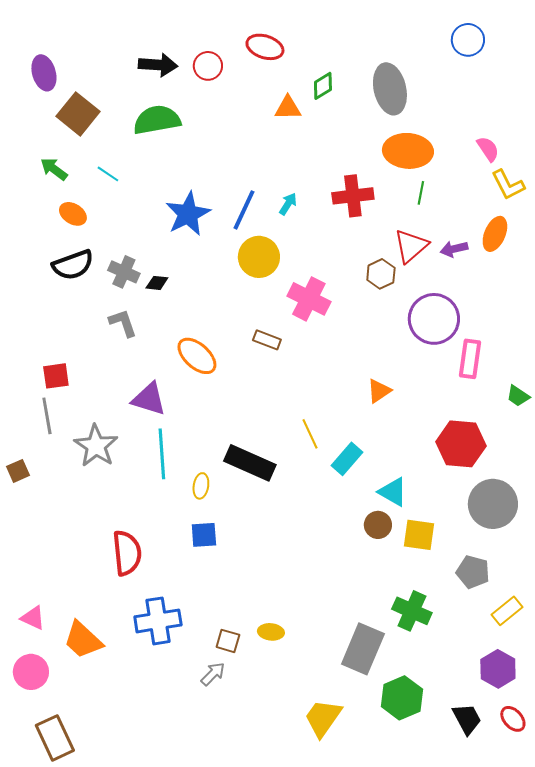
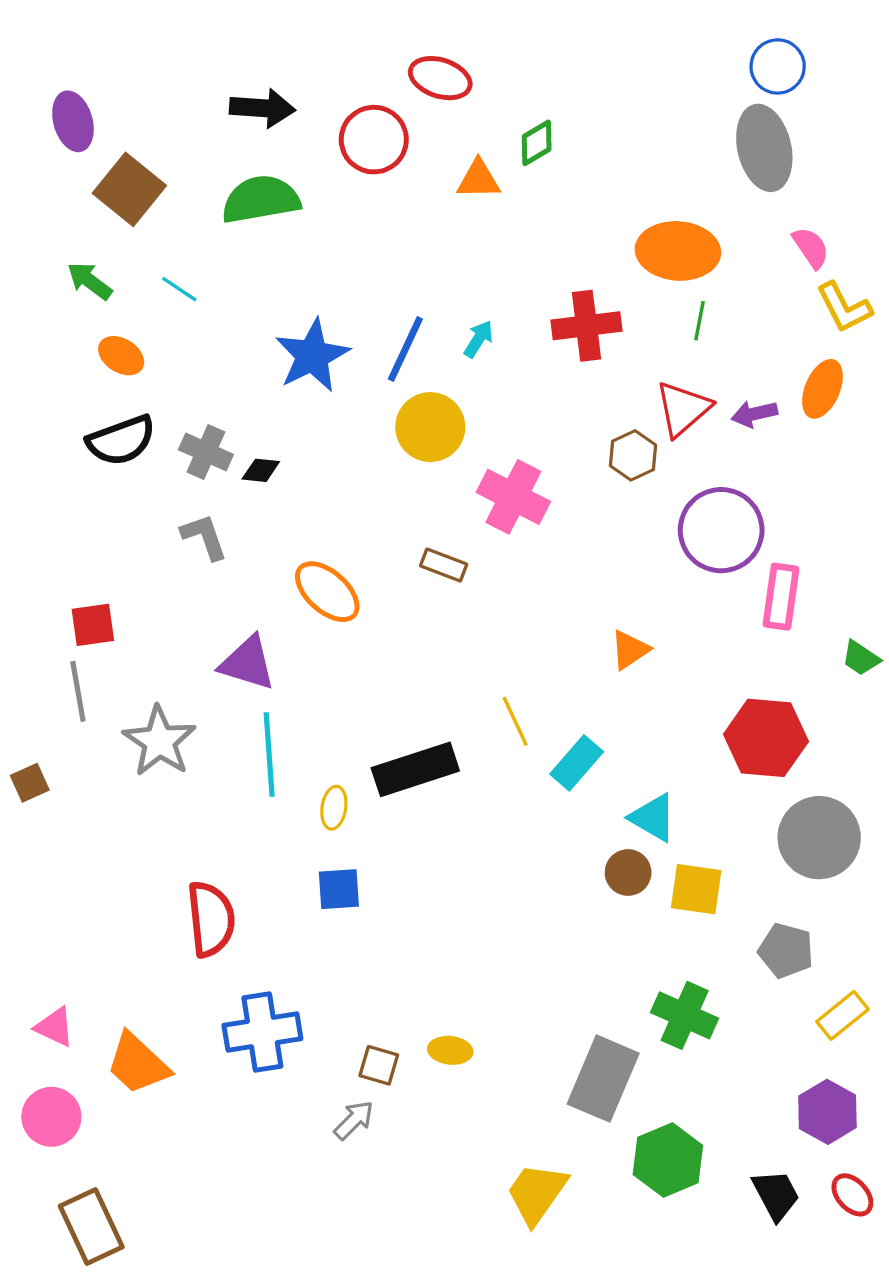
red circle: (208, 66) -> (374, 140), moved, size x1.4
gray ellipse: (390, 89) -> (764, 148), moved
black rectangle: (250, 463) -> (415, 769), turned -42

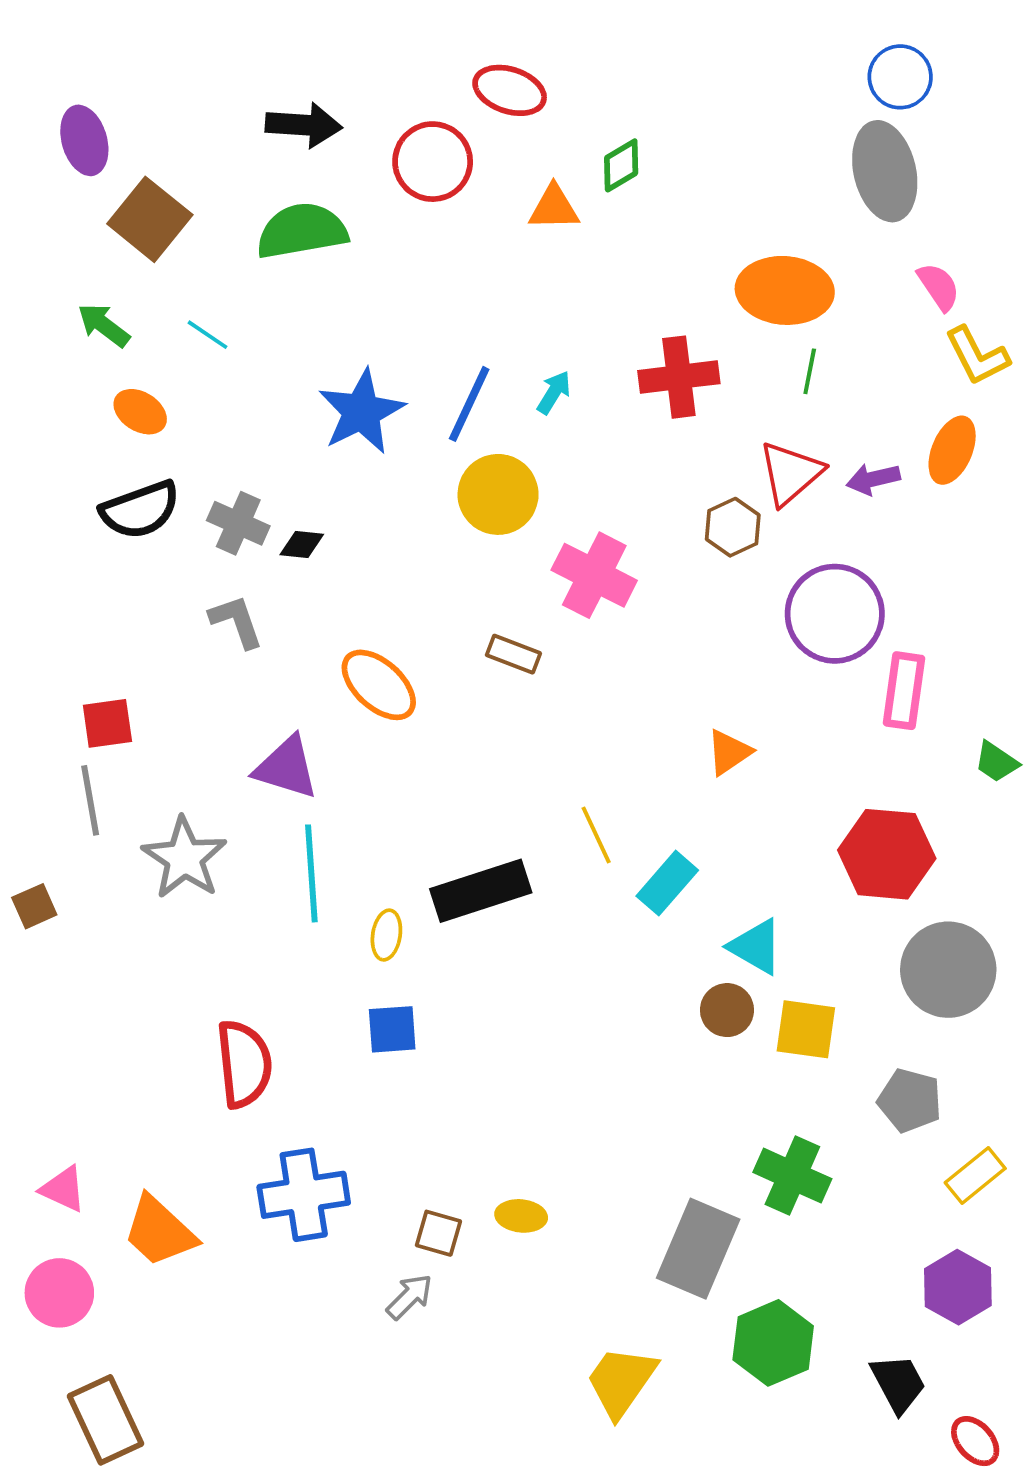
red ellipse: (852, 1195) -> (975, 1441), moved

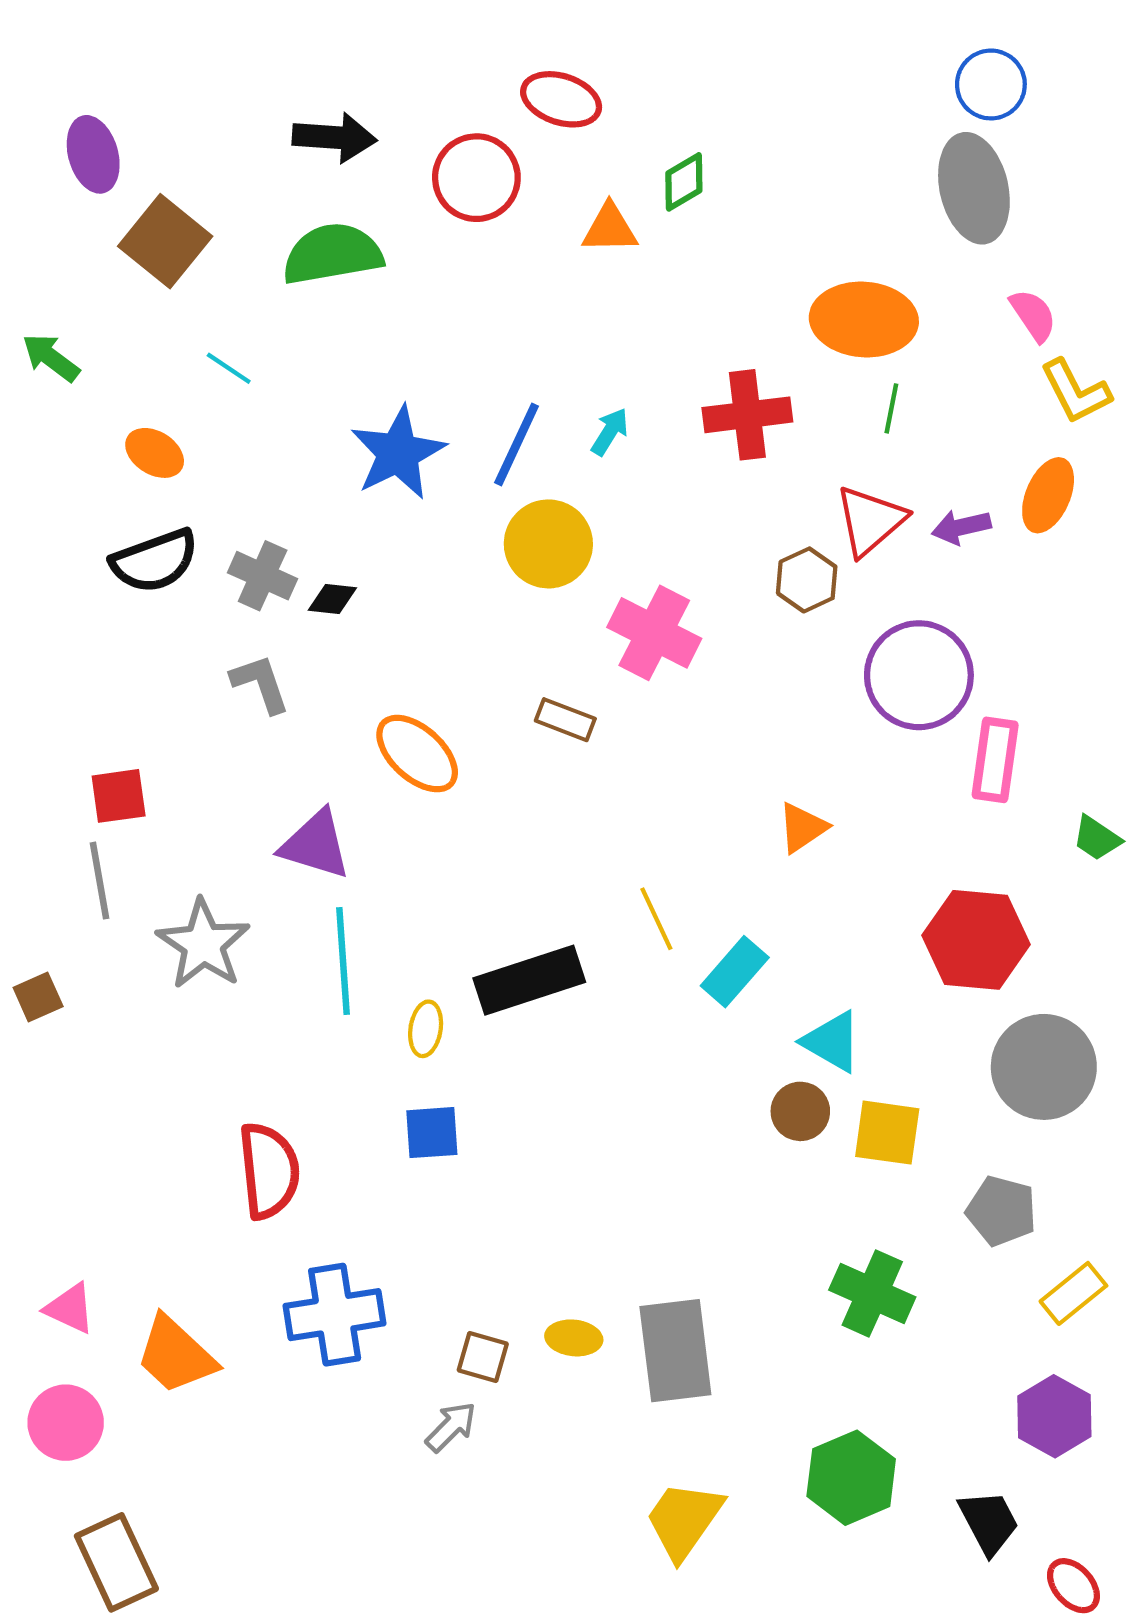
green arrow: (104, 325) -> (51, 358), moved
gray rectangle: (698, 1249) -> (675, 1351), moved, turned -30

